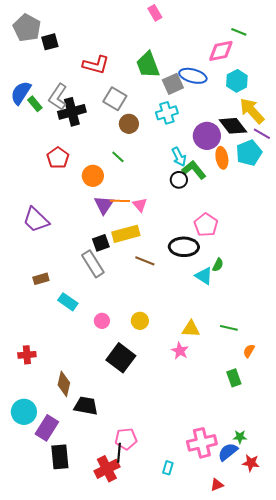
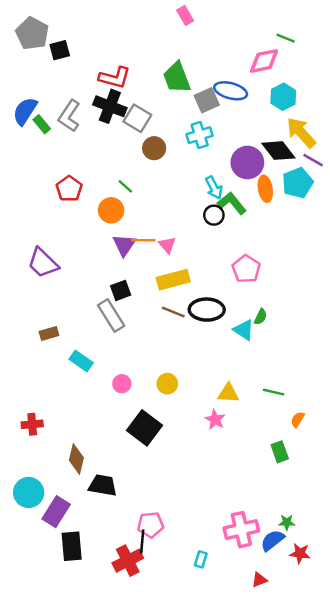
black cross: (72, 112) -> (110, 106), moved, turned 36
green line: (118, 157) -> (125, 186), moved
yellow rectangle: (126, 234) -> (173, 280), moved
black ellipse: (184, 247) -> (207, 310), moved

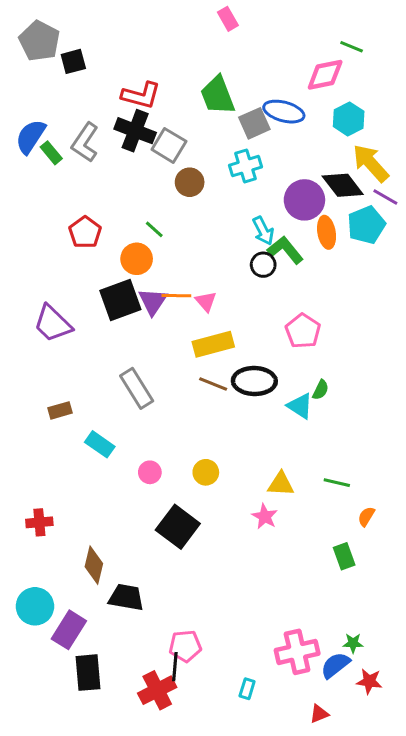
black square: (121, 290) -> (120, 300), moved, size x1.6

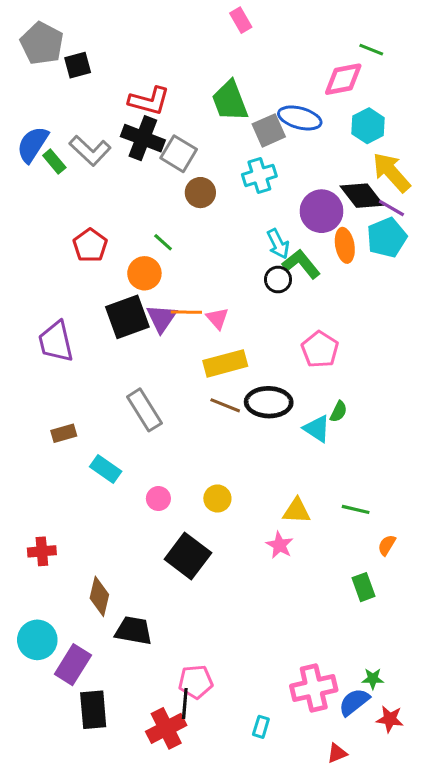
gray L-shape: (85, 142) -> (90, 151), turned -81
purple line: (385, 197) -> (391, 208), moved
purple trapezoid: (53, 324) -> (56, 342), turned 33

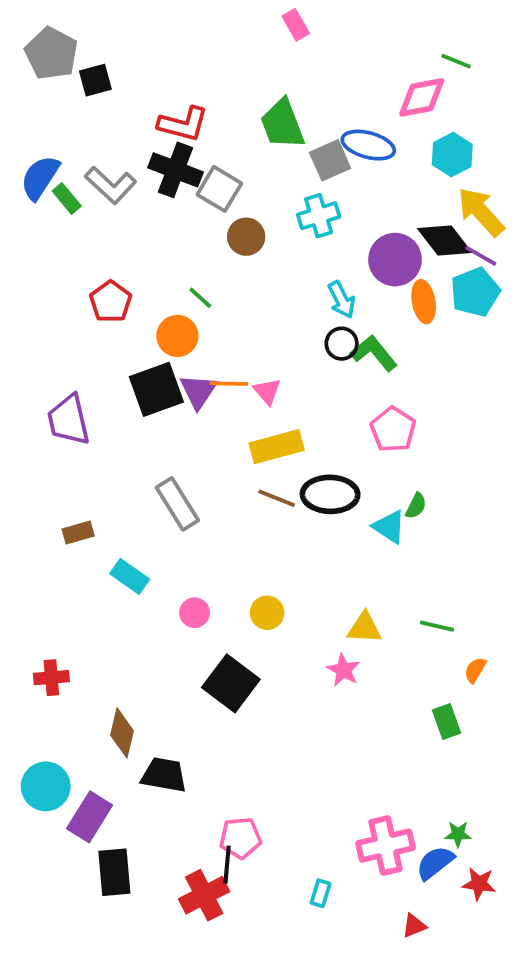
green L-shape: (301, 264) -> (374, 353), moved

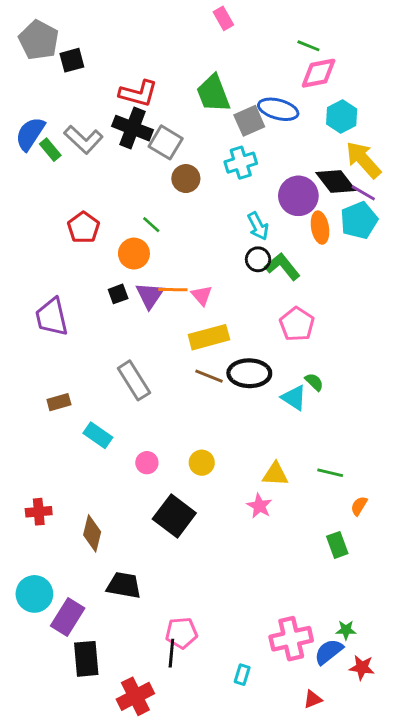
green line: (456, 61) -> (308, 46), moved
black square: (156, 389) -> (118, 294), size x0.5
green semicircle: (416, 506) -> (314, 382), turned -72
brown diamond: (122, 733) -> (92, 533), moved
red cross: (204, 895) -> (135, 696), moved

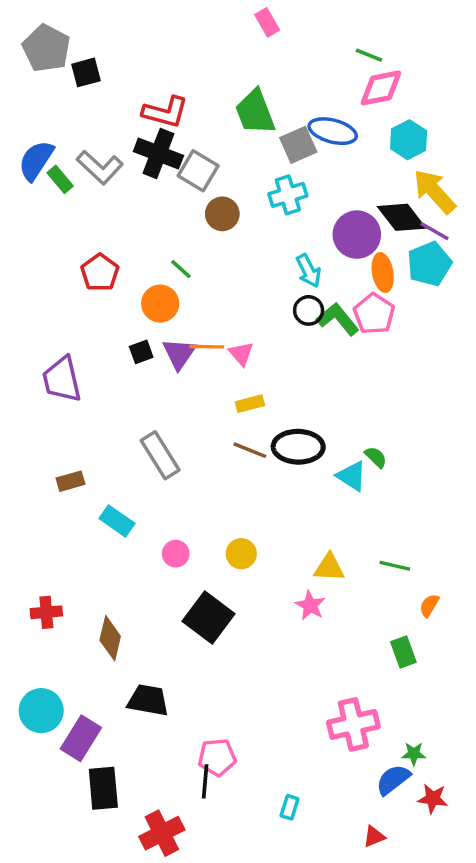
pink pentagon: (297, 324) -> (374, 314), moved
yellow rectangle: (209, 337) -> (250, 404), size x0.6
pink cross: (291, 639) -> (353, 724), moved

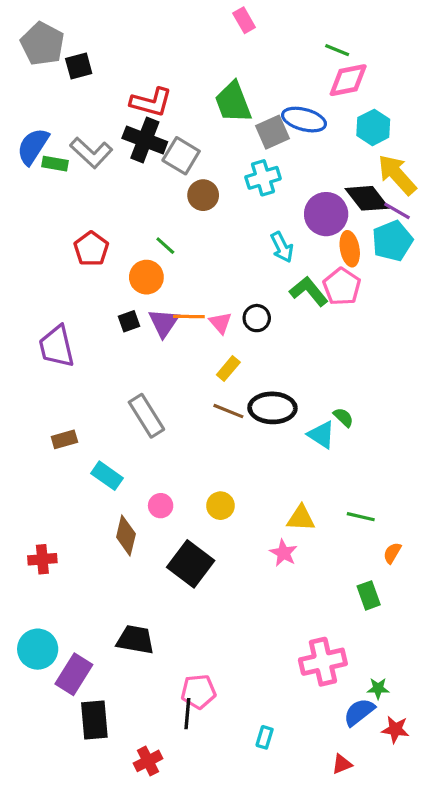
green rectangle: (60, 179) -> (55, 164), turned -40
black circle: (309, 310) -> (257, 318), moved
yellow rectangle: (250, 404) -> (228, 369), turned -35
brown diamond: (110, 638) -> (126, 536), moved
red cross: (162, 833) -> (148, 761), size x0.7

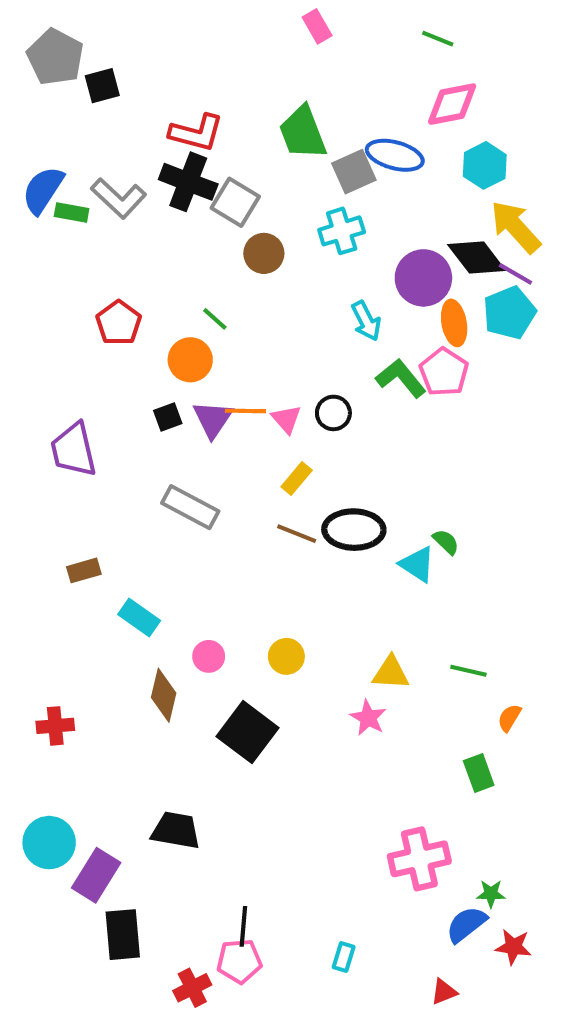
green line: (337, 50) -> (438, 39), moved
gray rectangle: (146, 416) -> (190, 507), moved, turned -30
pink pentagon: (198, 692) -> (239, 961), moved

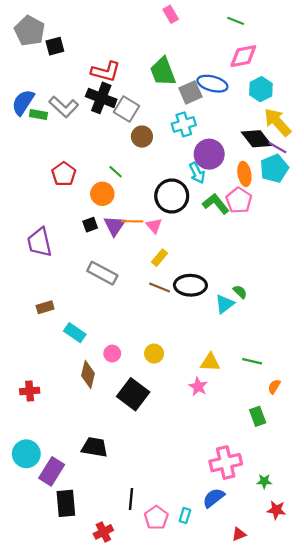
purple circle: (423, 278) -> (209, 154), moved
black circle: (333, 413) -> (172, 196), moved, size x1.8
cyan triangle: (417, 564) -> (225, 304), turned 50
blue semicircle: (466, 924) -> (214, 498), moved
pink pentagon: (239, 961) -> (156, 518), moved, turned -30

